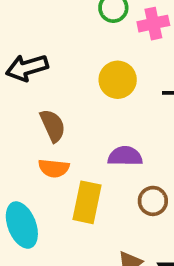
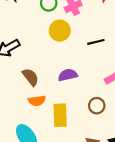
yellow circle: (118, 80) -> (60, 31), moved
purple semicircle: (125, 156) -> (68, 75), moved

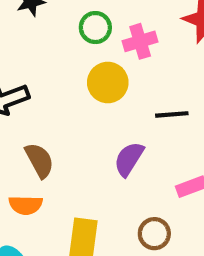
purple semicircle: (68, 75) -> (129, 159), moved, turned -54
orange semicircle: (37, 101) -> (26, 205), moved

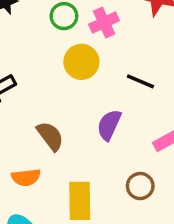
black line: (172, 114) -> (140, 81), turned 36
brown semicircle: (39, 160) -> (50, 136), moved

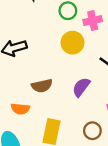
brown semicircle: (50, 136) -> (42, 86), turned 102

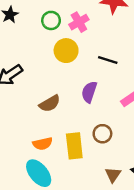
orange semicircle: (20, 109) -> (43, 144), moved
brown circle: (92, 131) -> (102, 134), moved

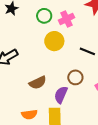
purple semicircle: (89, 92) -> (61, 95), moved
brown circle: (102, 134) -> (75, 77), moved

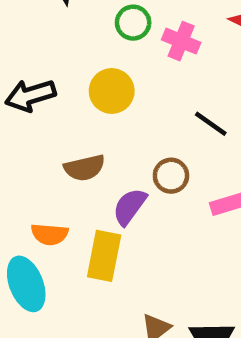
pink cross: (67, 19) -> (181, 41), turned 35
yellow circle: (54, 41) -> (112, 91), moved

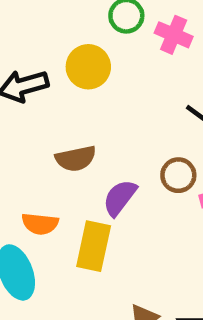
yellow circle: (112, 91) -> (88, 67), moved
brown circle: (171, 176) -> (178, 175), moved

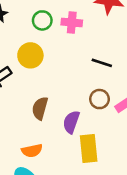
brown semicircle: (76, 159) -> (40, 108), turned 135
yellow rectangle: (94, 246) -> (89, 148), moved

